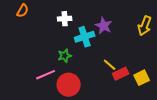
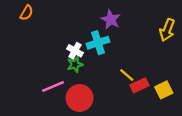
white cross: (65, 19) -> (75, 51), moved, turned 32
purple star: (104, 26) -> (111, 20), moved

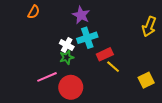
orange semicircle: (27, 13) -> (34, 12), moved
purple star: (111, 20) -> (81, 15), moved
red rectangle: (140, 85) -> (105, 54), moved

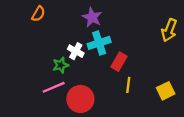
red rectangle: (105, 54) -> (119, 62), turned -35
green star: (67, 57) -> (61, 65), moved
yellow line: (113, 67) -> (128, 85), moved, turned 56

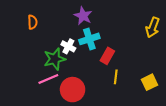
orange semicircle: (38, 14) -> (32, 22), moved, turned -32
green star: (61, 65) -> (55, 59), size x1.5

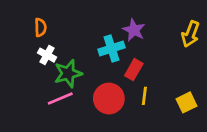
purple star: (83, 16) -> (134, 30), moved
white cross: (68, 46) -> (47, 55), moved
red circle: (73, 90) -> (109, 98), moved

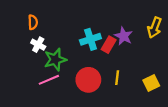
purple star: (134, 30) -> (124, 36), moved
red rectangle: (134, 70) -> (109, 45), moved

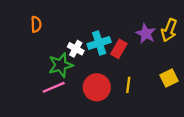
purple star: (124, 36) -> (146, 34), moved
white cross: (38, 45) -> (76, 49), moved
yellow square: (151, 83) -> (169, 78), moved

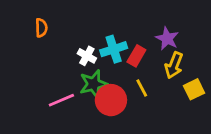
yellow arrow: (169, 30) -> (174, 65), moved
green star: (61, 65) -> (94, 84), moved
yellow line: (128, 85) -> (142, 88), moved, turned -35

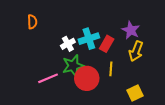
white cross: (87, 56) -> (68, 44), turned 32
yellow line: (142, 88) -> (111, 69), turned 32
yellow square: (194, 89) -> (135, 93), moved

